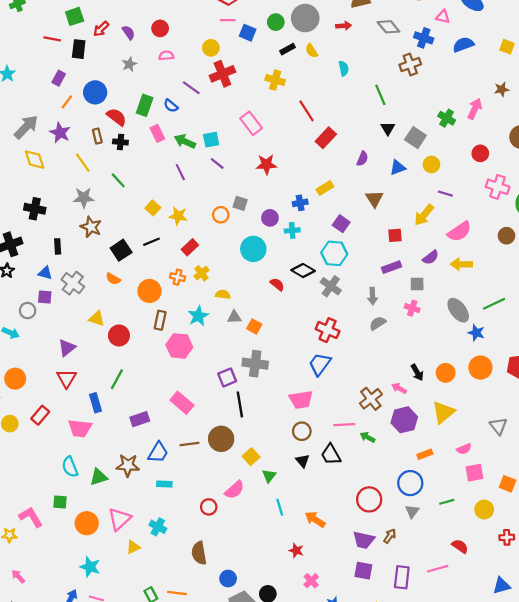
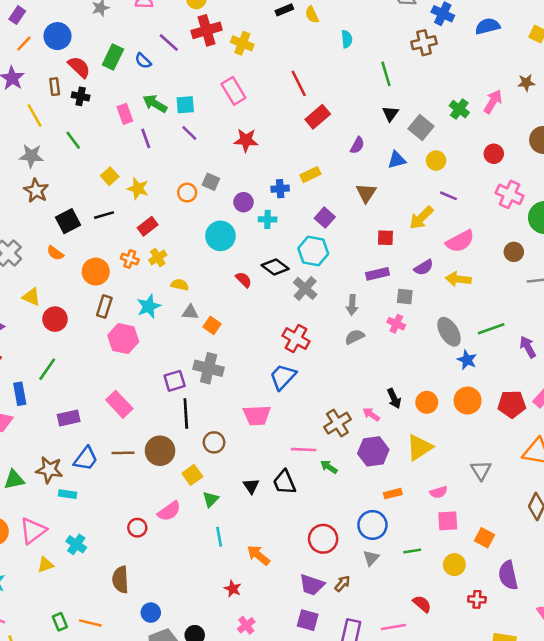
yellow cross: (275, 80) -> (242, 43), moved
pink rectangle: (157, 133) -> (125, 114), moved
brown circle: (302, 431) -> (214, 442), moved
cyan rectangle: (164, 484) -> (68, 494), moved

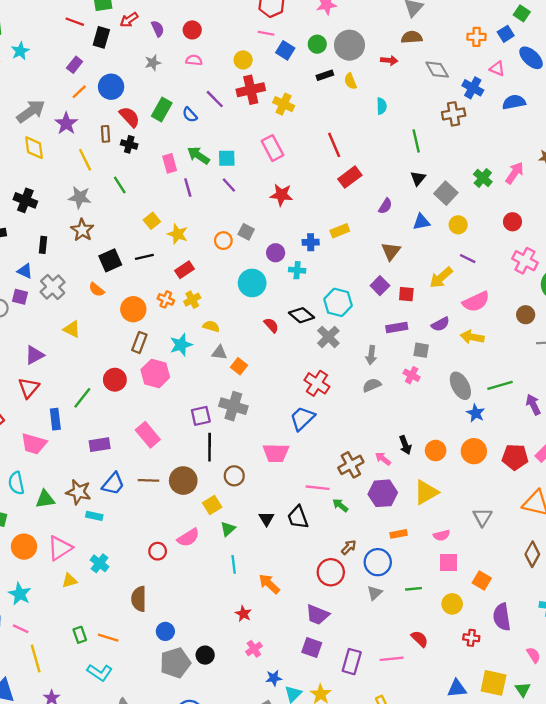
purple square: (325, 218) -> (380, 286), moved
red circle: (55, 319) -> (115, 380), moved
brown arrow: (342, 584) -> (349, 547), moved

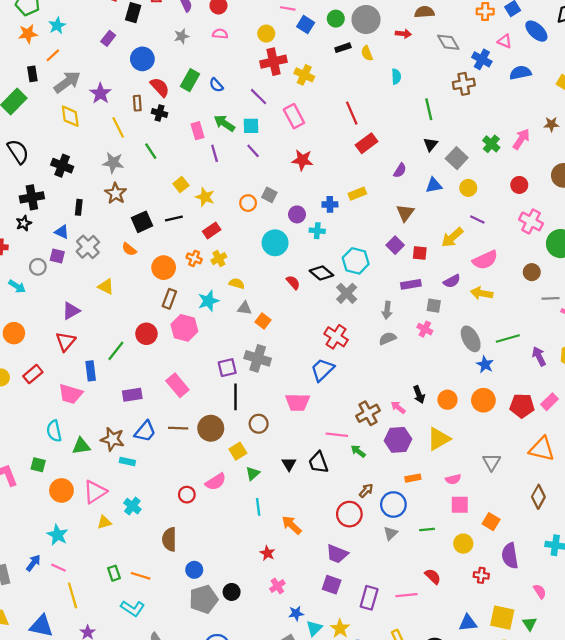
orange line: (79, 92) -> (53, 55), moved
purple line: (215, 99) -> (258, 97), moved

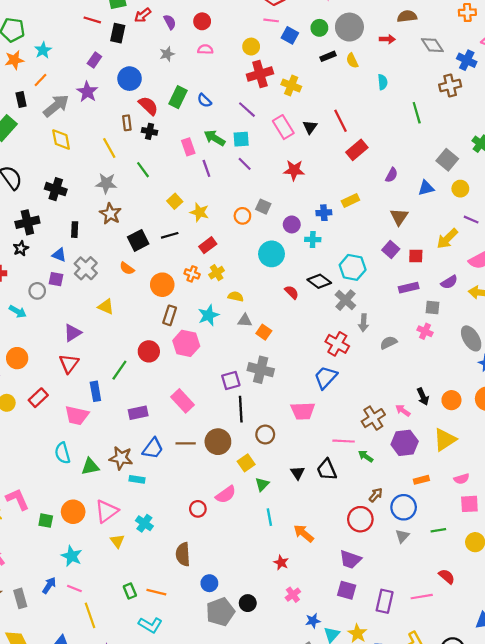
purple star: (100, 93) -> (87, 92), moved
black triangle: (431, 144) -> (310, 127), moved
gray arrow: (387, 310) -> (364, 323), moved
green square: (38, 465) -> (46, 521), moved
yellow triangle: (104, 522) -> (117, 541), turned -48

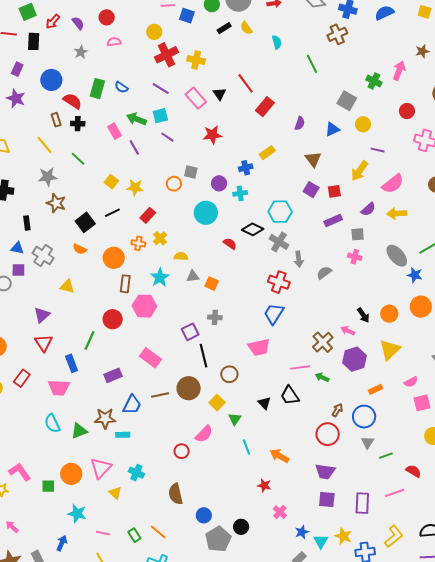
gray cross: (261, 370) -> (215, 317), size x0.6
green line: (438, 530) -> (386, 456), moved
pink line: (74, 589) -> (103, 533), moved
orange line: (156, 592) -> (158, 532), turned 36

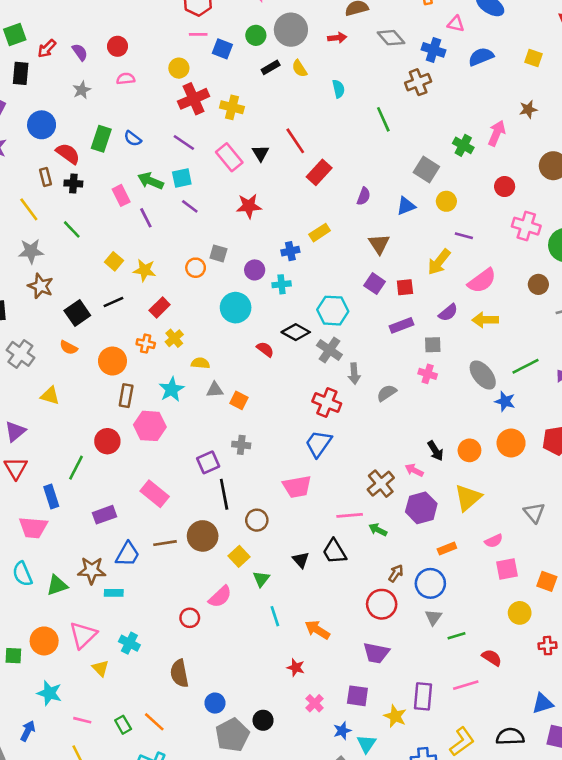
purple square: (327, 499) -> (357, 696), moved
yellow star: (343, 536) -> (395, 716), moved

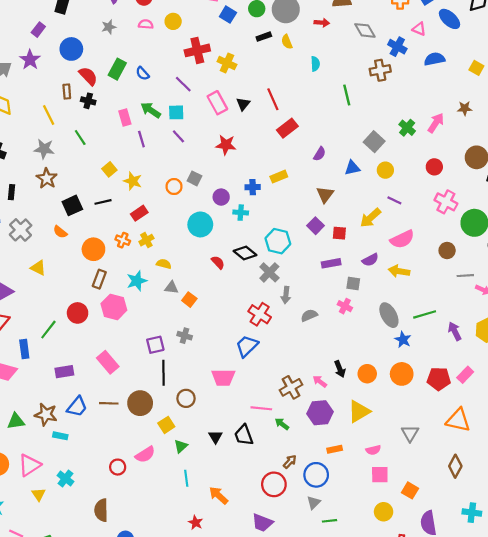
yellow circle: (179, 68) -> (173, 21), moved

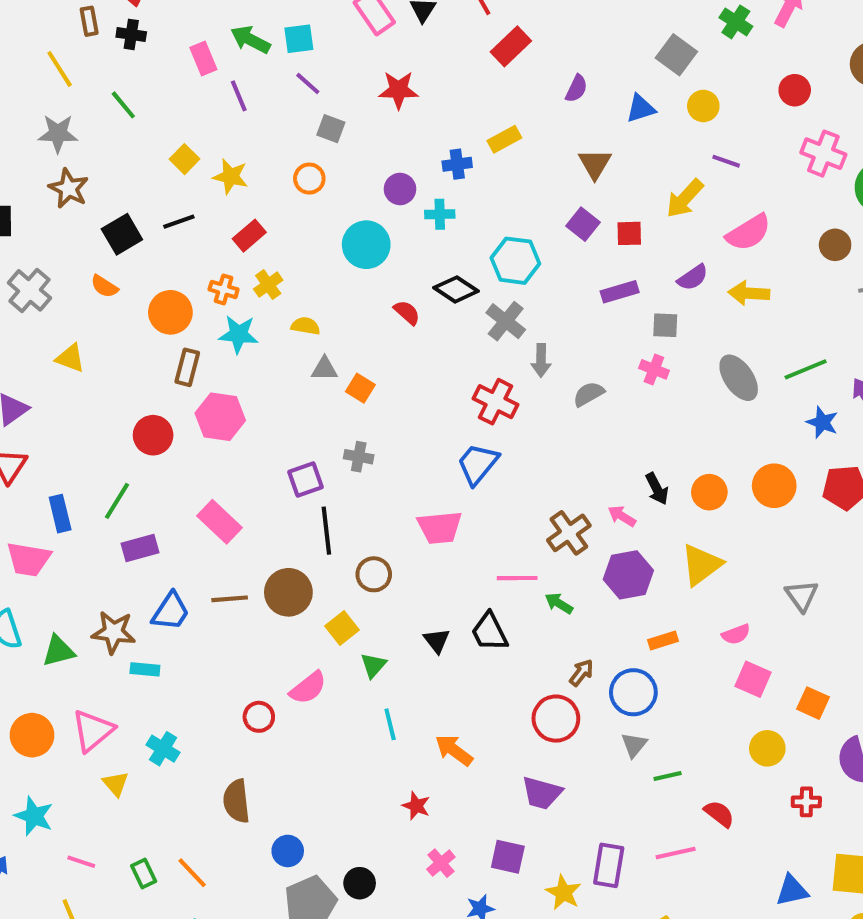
gray square: (194, 178) -> (331, 129), moved
cyan star: (137, 281) -> (239, 334), moved, turned 30
green line: (48, 330) -> (117, 501), moved
blue star: (403, 340) -> (822, 422), moved
pink square: (380, 475) -> (753, 679), turned 30

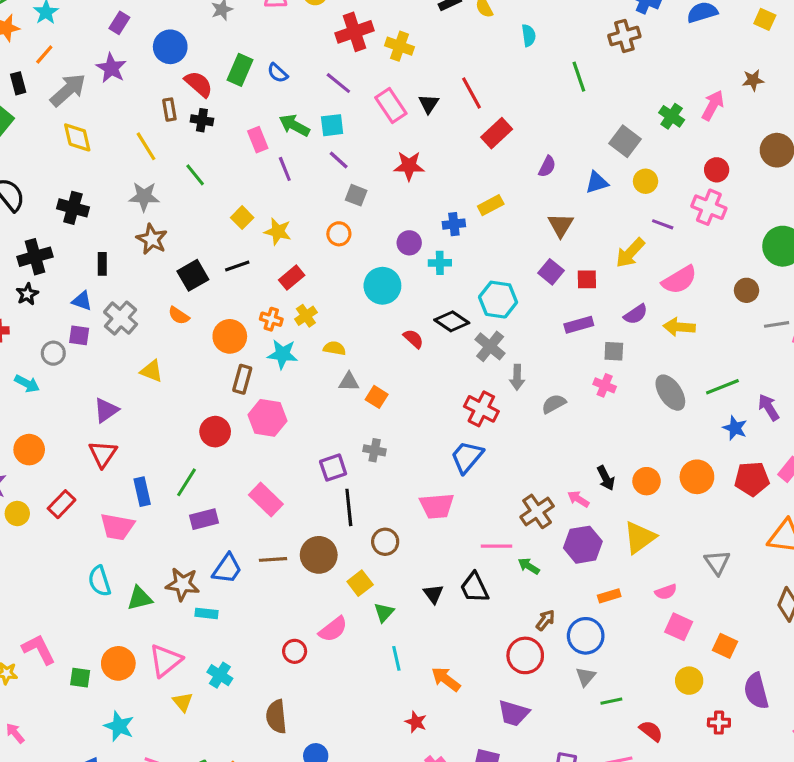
pink cross: (823, 154) -> (709, 207), moved

